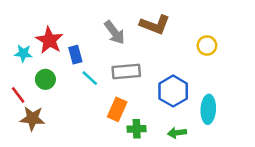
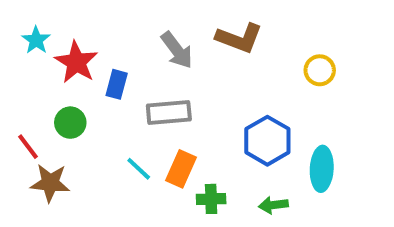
cyan star: (23, 53) -> (36, 40), moved, turned 30
blue rectangle: (75, 55) -> (117, 84), turned 30
gray rectangle: (126, 72) -> (169, 112), moved
cyan line: (90, 78) -> (139, 169), moved

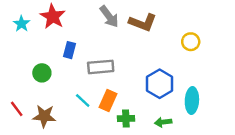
gray arrow: (177, 50) -> (109, 16), moved
red star: (76, 62) -> (53, 16), moved
red line: (28, 147) -> (17, 109), moved
brown star: (50, 183) -> (44, 116), moved

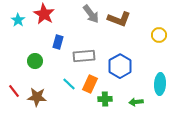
blue hexagon: (160, 84) -> (120, 66), moved

